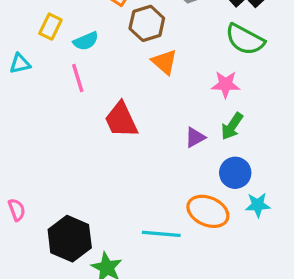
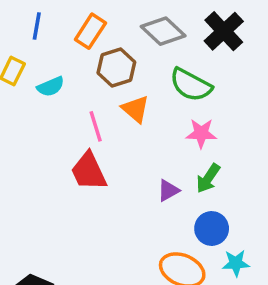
green semicircle: (245, 39) -> (191, 85), moved
pink line: (78, 78) -> (96, 126), moved

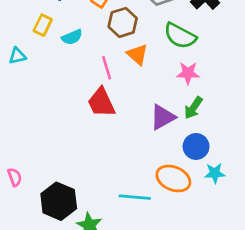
purple triangle: (168, 190) -> (163, 117), size x1.5

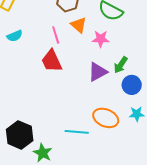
cyan semicircle: (72, 37) -> (15, 36), moved
pink star: (188, 73) -> (101, 39), moved
blue circle: (196, 146) -> (132, 85), moved

